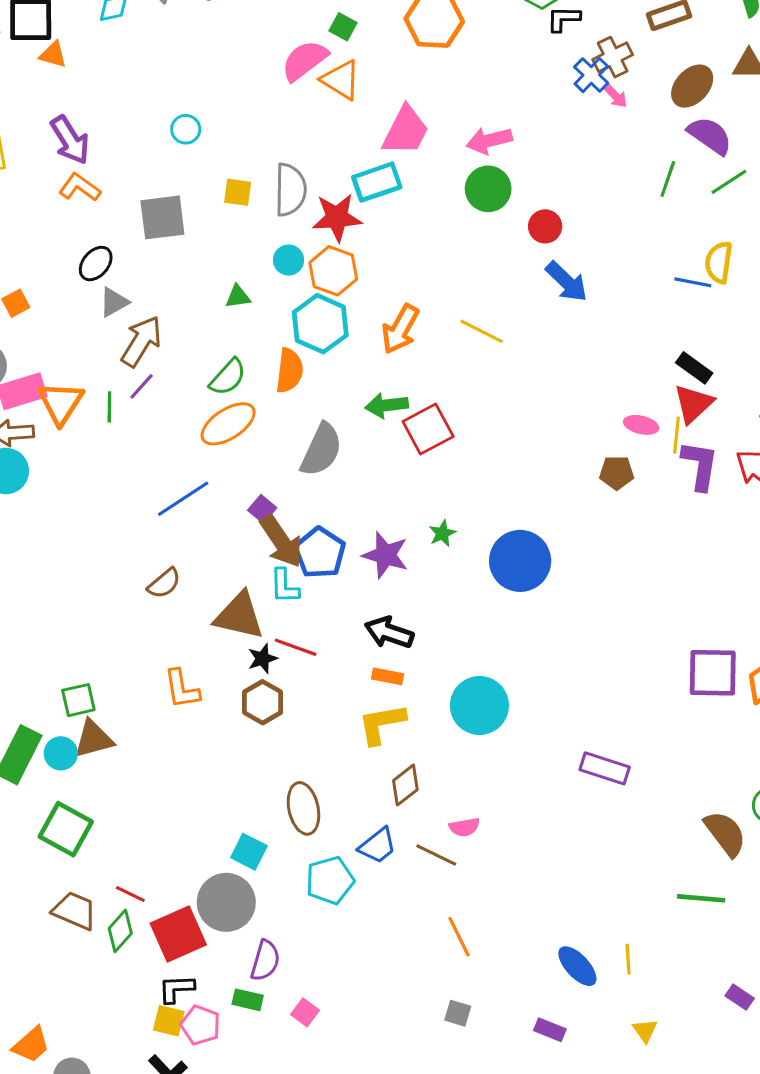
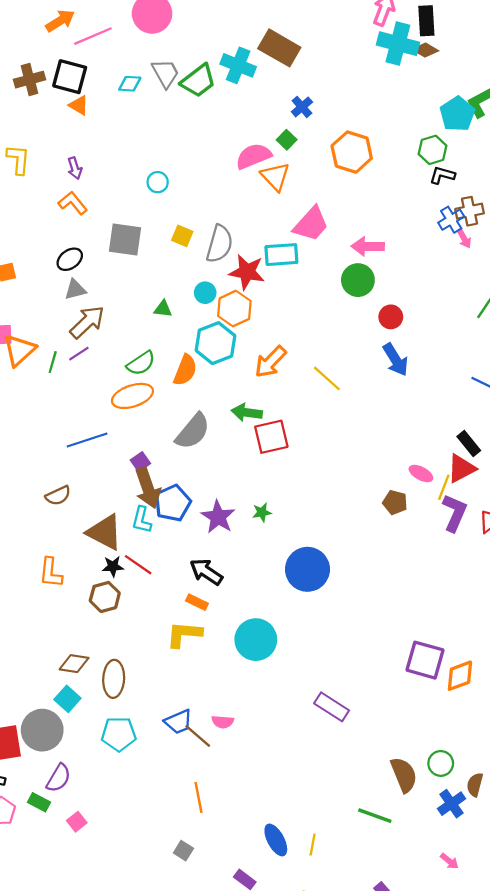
purple arrow: (70, 140) -> (75, 168), size x0.6
blue circle: (520, 561) -> (307, 569), moved
brown diamond: (405, 785) -> (74, 664), moved, turned 32
blue trapezoid: (378, 846) -> (178, 722), moved

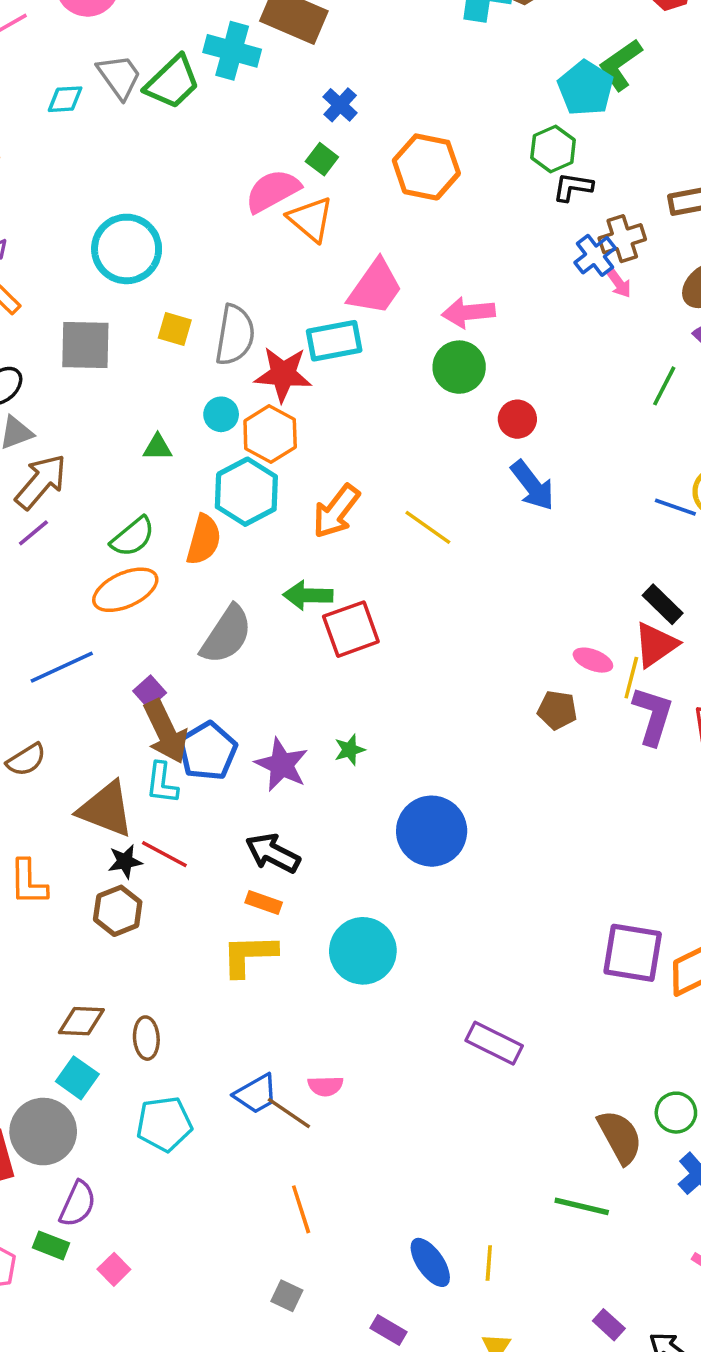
cyan circle: (158, 182) -> (127, 249), size x2.0
brown ellipse: (114, 679) -> (146, 1038), size x0.7

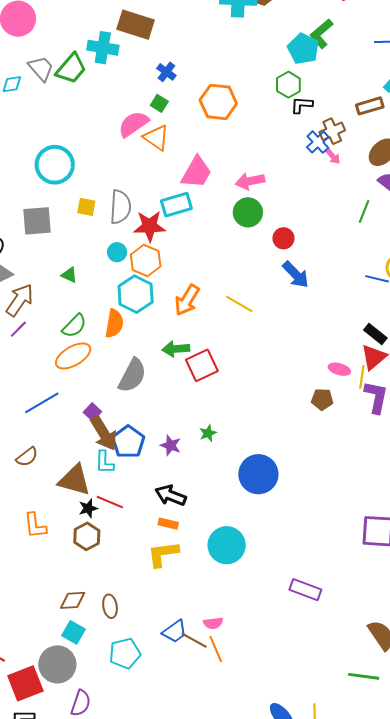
green triangle: (158, 447) -> (69, 275), moved, turned 30
purple star: (282, 765) -> (171, 445), size x0.7
orange line: (301, 1209) -> (216, 649), moved

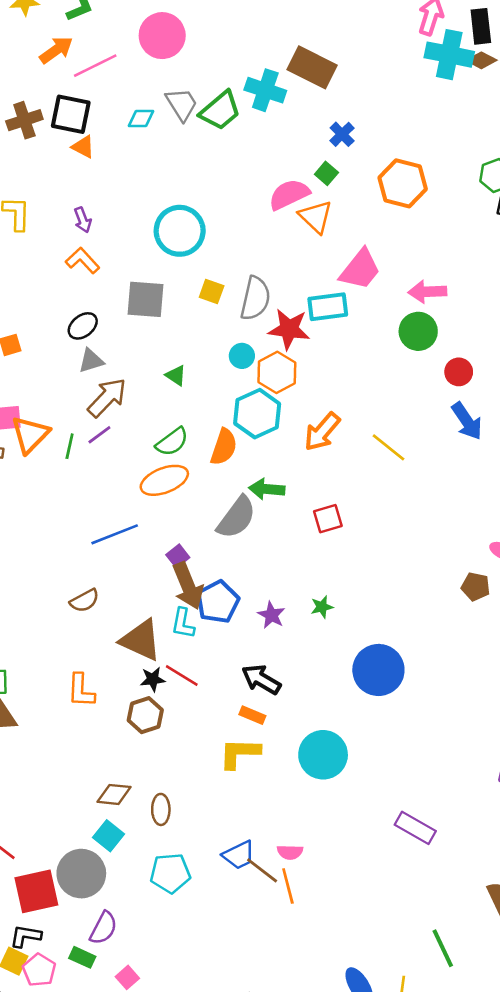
green arrow: (176, 349) -> (267, 489), moved
red square: (202, 365) -> (328, 519), size x0.7
green line: (364, 676) -> (443, 948), moved, turned 48

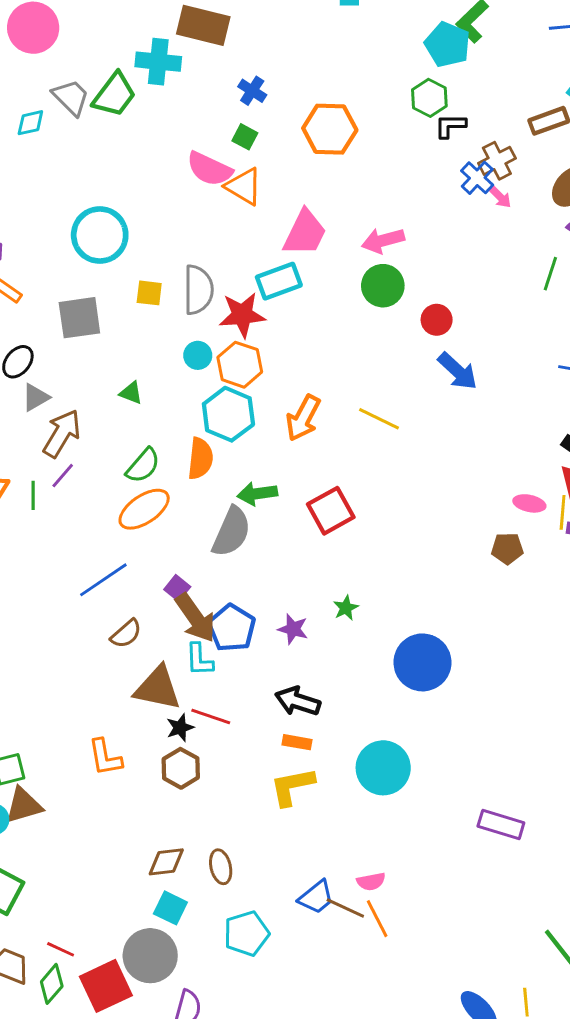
pink semicircle: (289, 194) -> (209, 169), turned -117
red square: (328, 519) -> (331, 511), size x1.4
brown semicircle: (85, 601) -> (126, 634), moved

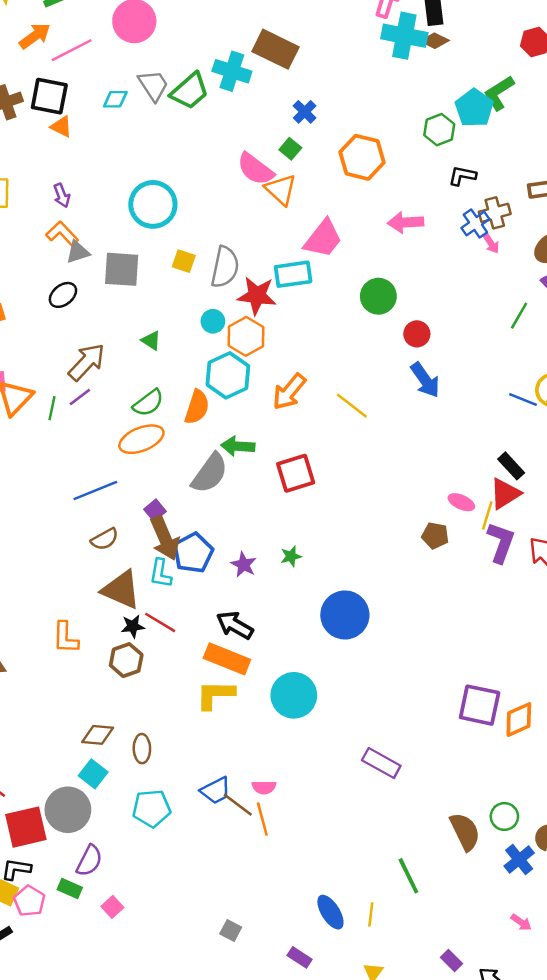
green hexagon: (429, 98) -> (439, 130), moved
pink arrow: (383, 241) -> (406, 222), moved
gray triangle: (35, 397) -> (78, 252), moved
orange rectangle: (297, 742) -> (227, 659), size x1.8

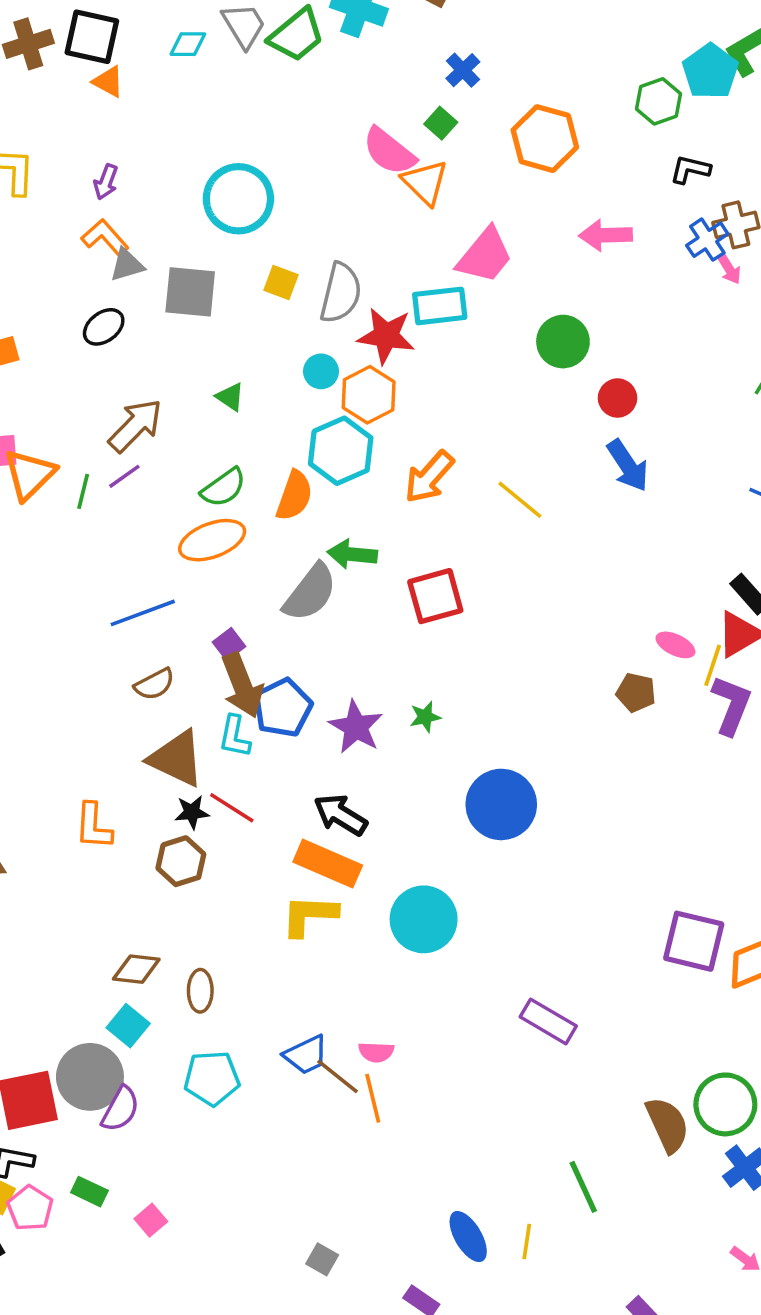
purple arrow: (62, 195) -> (106, 182), turned 40
purple star: (244, 565) -> (356, 727), size x1.4
green circle: (504, 816) -> (725, 1104), size x1.5
purple semicircle: (89, 861) -> (120, 1109), moved

